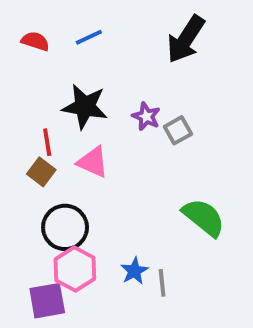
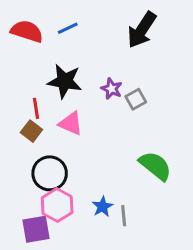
red semicircle: (35, 41) -> (27, 31), size x1.5

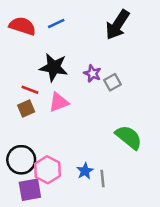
red line: (36, 108) -> (30, 90), turned -60
pink triangle: (71, 123) -> (59, 102), turned -45
brown square: (31, 131) -> (26, 108), turned 30
black circle: (50, 173) -> (21, 160), moved

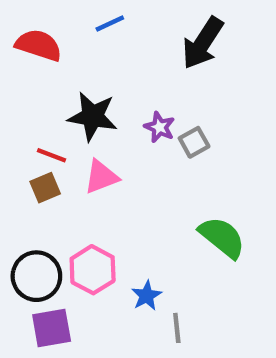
blue line: (56, 24) -> (110, 24), moved
pink hexagon: (47, 170) -> (93, 270), moved
gray line: (102, 178) -> (177, 328), moved

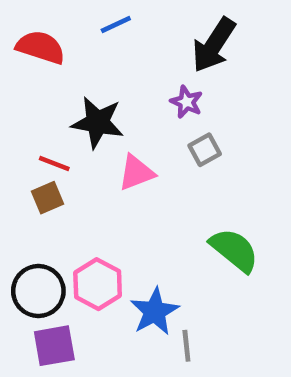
purple star: (160, 127) -> (186, 102), moved
pink triangle: (101, 177) -> (136, 173), moved
blue star: (147, 296) -> (155, 312), size x1.5

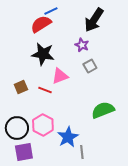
red semicircle: (41, 47) -> (41, 24), moved, turned -50
red line: (54, 163) -> (45, 90), moved
green semicircle: (234, 250) -> (103, 110), turned -60

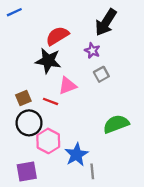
blue line: (51, 11) -> (14, 12), moved
red semicircle: (41, 24) -> (57, 36), moved
black circle: (17, 128) -> (29, 123), moved

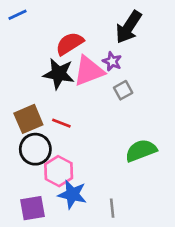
pink triangle: (67, 86) -> (89, 71), moved, size x1.4
brown square: (23, 98) -> (28, 119), size x1.5
blue star: (76, 155) -> (72, 194), moved, turned -30

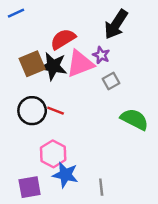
brown square: (28, 119) -> (32, 64), moved
black circle: (35, 149) -> (32, 111), moved
green semicircle: (141, 151) -> (134, 119), moved, turned 48

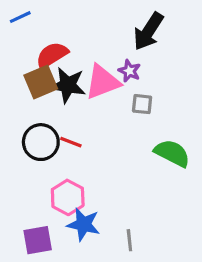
red semicircle: (63, 39) -> (52, 55), moved
gray square: (111, 81) -> (142, 104), turned 35

